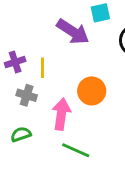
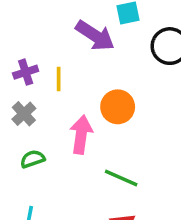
gray cross: (27, 95) -> (24, 114), moved, turned 30
green line: (76, 150) -> (121, 178), moved

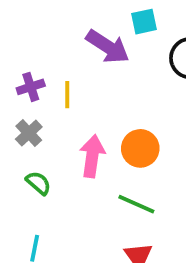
orange circle: (118, 107) -> (140, 148), moved
green semicircle: (33, 159) -> (38, 183), turned 60

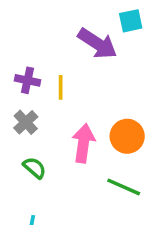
purple cross: (31, 87) -> (27, 80), turned 30

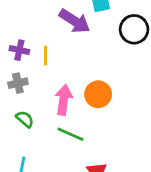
gray cross: (26, 122) -> (18, 83), turned 30
green line: (124, 187) -> (70, 134), moved

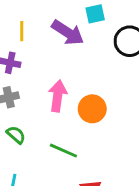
yellow line: (46, 56) -> (22, 31), moved
pink arrow: (64, 100) -> (58, 96), moved

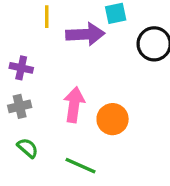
yellow line: (22, 31) -> (47, 17), moved
purple arrow: (68, 33) -> (85, 34), turned -36

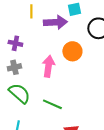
orange circle: (113, 119) -> (72, 51), moved
green semicircle: (28, 148) -> (19, 93), size x1.6

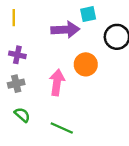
yellow line: (31, 11) -> (14, 18), moved
green semicircle: (19, 93) -> (22, 115), size x0.6

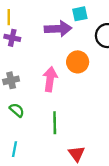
purple cross: (17, 55) -> (12, 38), moved
green line: (62, 128) -> (55, 123), turned 65

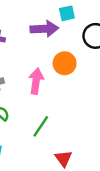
green line: (55, 123) -> (41, 126), turned 35

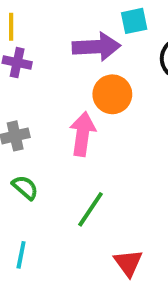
orange circle: (65, 63) -> (112, 94), moved

